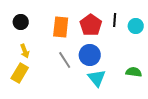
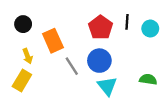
orange rectangle: (61, 27) -> (53, 41), moved, turned -30

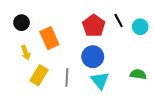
black line: (127, 22) -> (119, 21), turned -32
gray line: (72, 66) -> (67, 77), moved, turned 36
yellow rectangle: (22, 80) -> (39, 75), moved

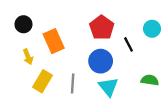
black line: (119, 21) -> (129, 44), moved

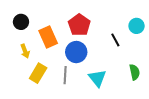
red pentagon: (102, 28) -> (79, 25), moved
blue circle: (101, 61) -> (76, 52), moved
green semicircle: (150, 80) -> (134, 72), turned 70

